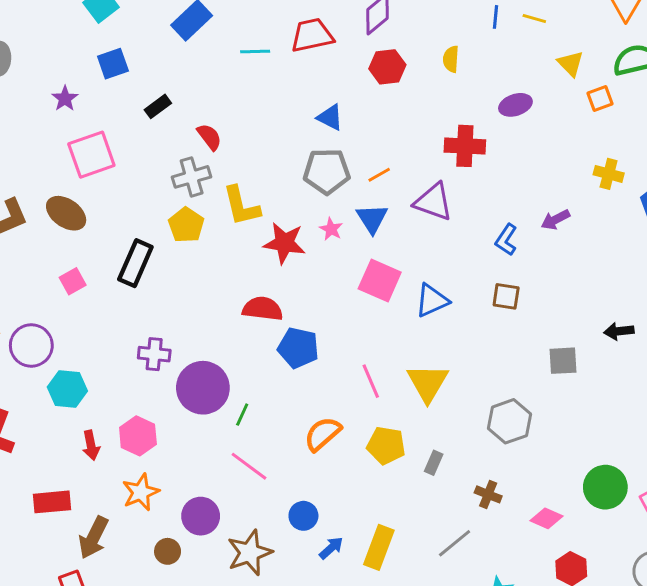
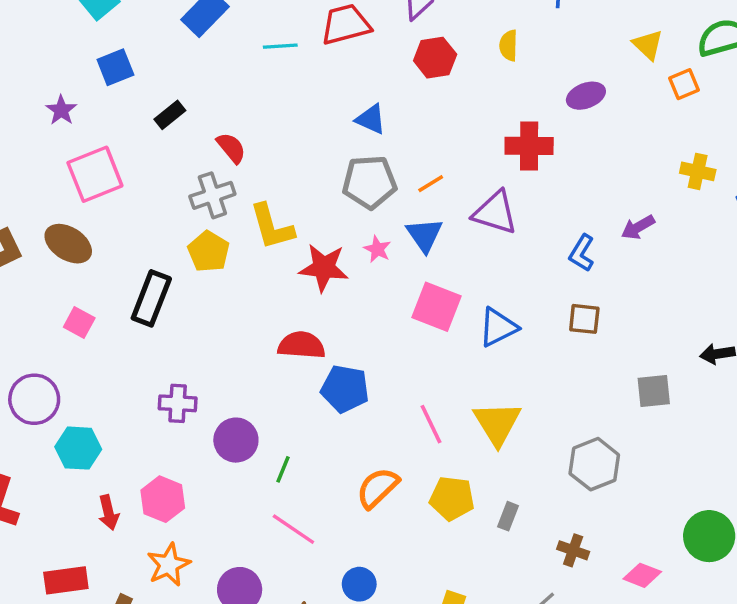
pink square: (73, 281) -> (79, 322), turned -30
purple circle: (203, 388) -> (236, 440), size x0.7

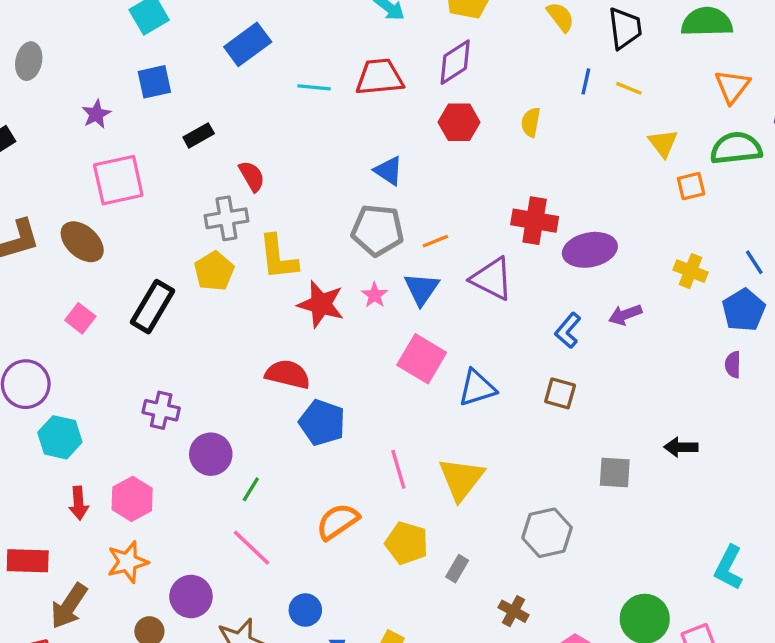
purple ellipse: (586, 96) -> (590, 250), moved, size x1.4

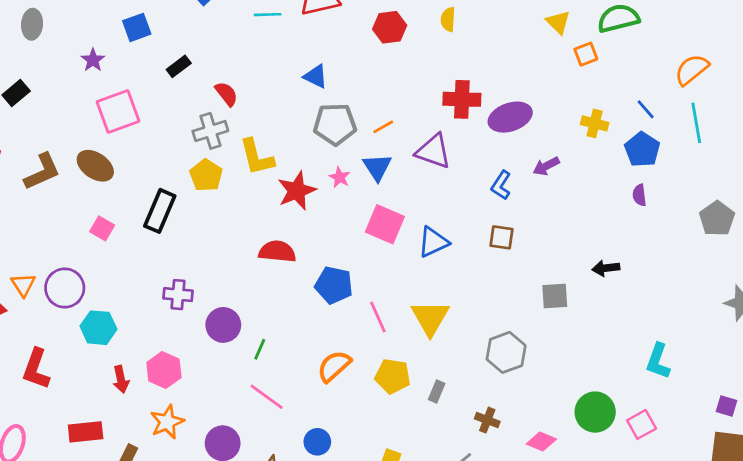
blue triangle: (389, 171) -> (316, 76), moved
red star: (321, 304) -> (297, 191), turned -30
blue pentagon: (322, 423) -> (334, 285), moved

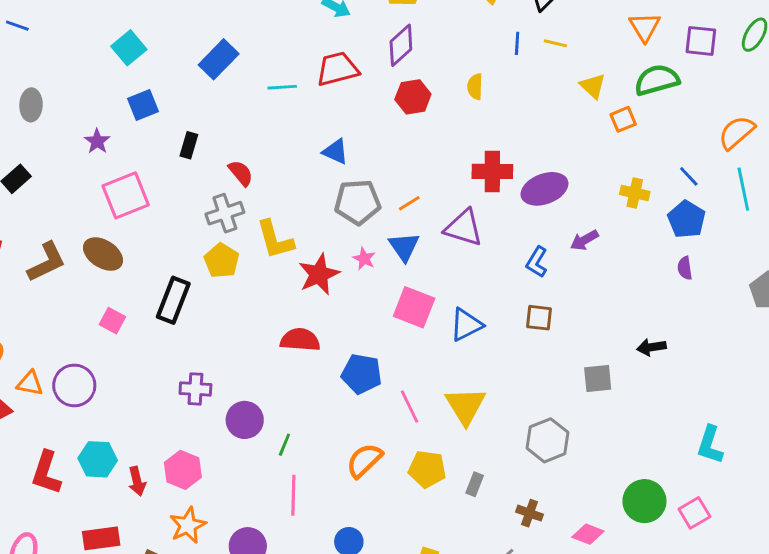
black rectangle: (179, 66) -> (189, 145), turned -35
orange triangle: (23, 285) -> (30, 383), turned -44
cyan hexagon: (98, 328) -> (98, 459), moved
pink line: (267, 397) -> (293, 495), turned 57

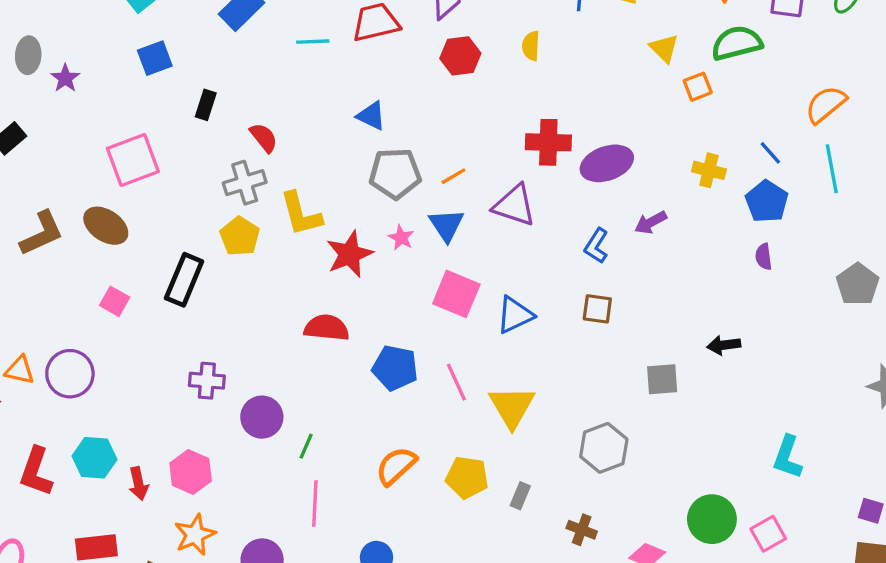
purple star: (97, 141) -> (65, 78), moved
pink line: (410, 406) -> (456, 382), moved

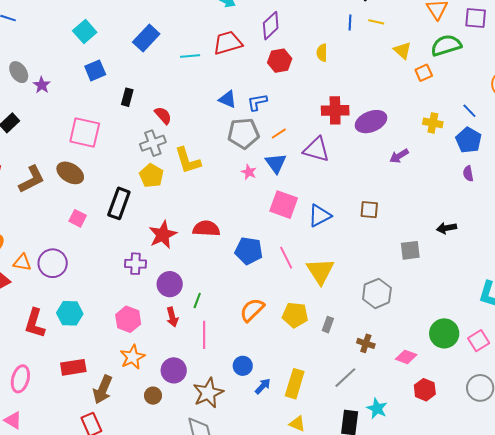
gray ellipse: (28, 55) -> (19, 72), turned -35
pink square: (133, 160) -> (85, 132), turned 36
blue L-shape: (596, 246) -> (257, 102), moved, turned 50
red star: (350, 254) -> (163, 235), moved
red arrow: (138, 484) -> (172, 317), moved

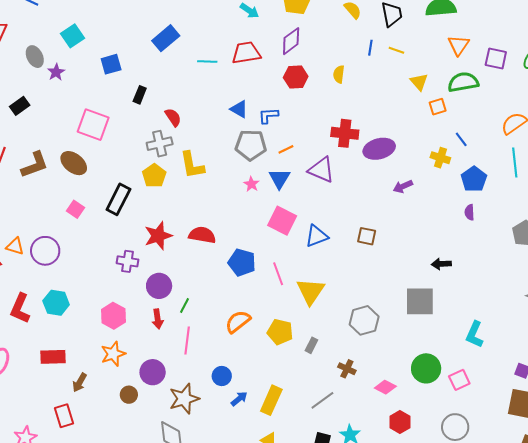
cyan square: (85, 32) -> (72, 36), moved
blue line: (469, 111) -> (461, 139), moved
gray square: (410, 250) -> (420, 301), moved, size x1.5
brown arrow: (103, 390) -> (80, 382), size x0.7

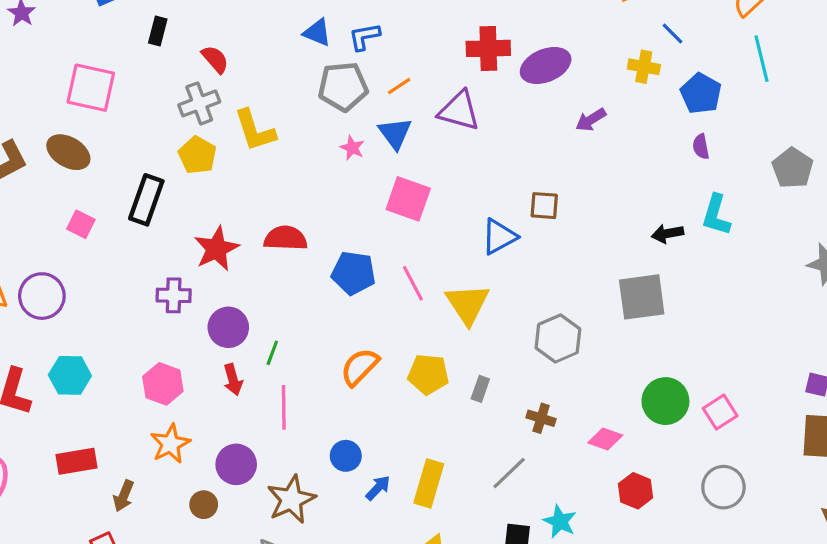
blue triangle: (317, 236) -> (499, 237), moved
cyan L-shape: (475, 335) -> (716, 215), moved

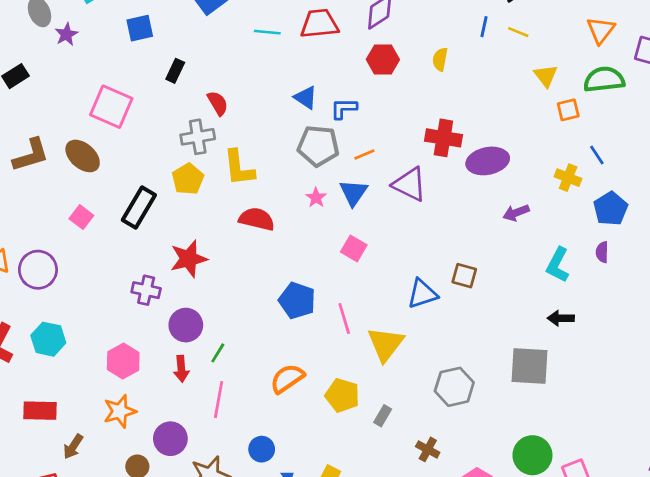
pink square: (408, 199) -> (354, 248), size x0.7
cyan L-shape: (716, 215) -> (558, 265), moved
red semicircle: (286, 238) -> (257, 219), moved

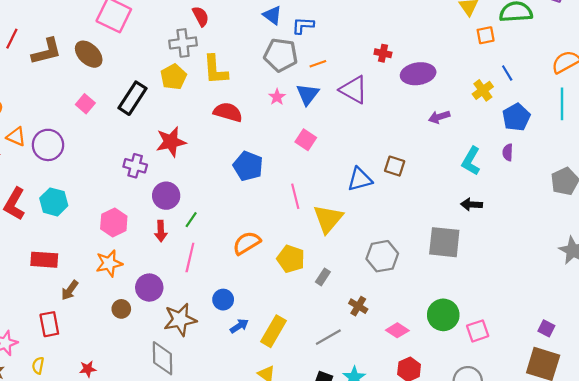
red cross: (443, 138) -> (383, 53), size x0.6
yellow cross: (568, 178) -> (483, 90), turned 30
blue pentagon: (297, 300) -> (248, 166), moved

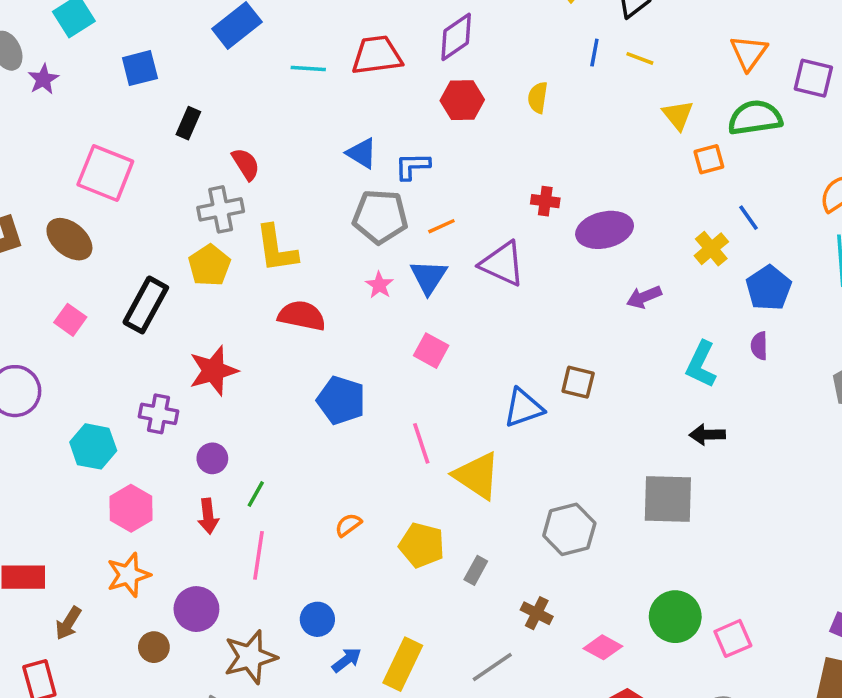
purple circle: (166, 196) -> (212, 458), size x0.7
cyan hexagon: (54, 202) -> (93, 446), moved
yellow triangle: (328, 219) -> (477, 476), turned -32
orange semicircle: (247, 243) -> (348, 525), size x0.6

